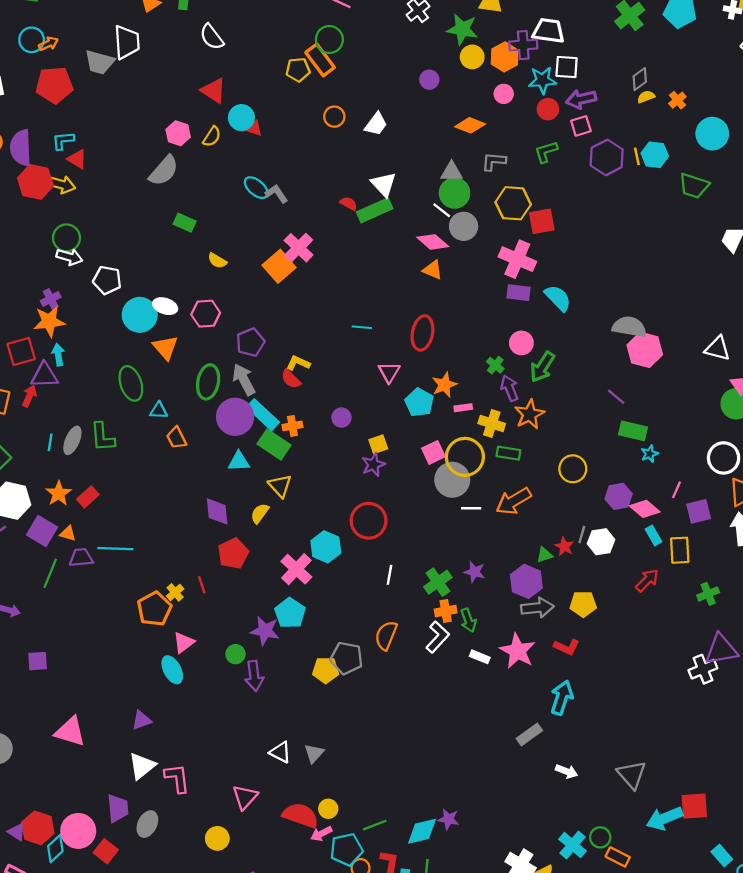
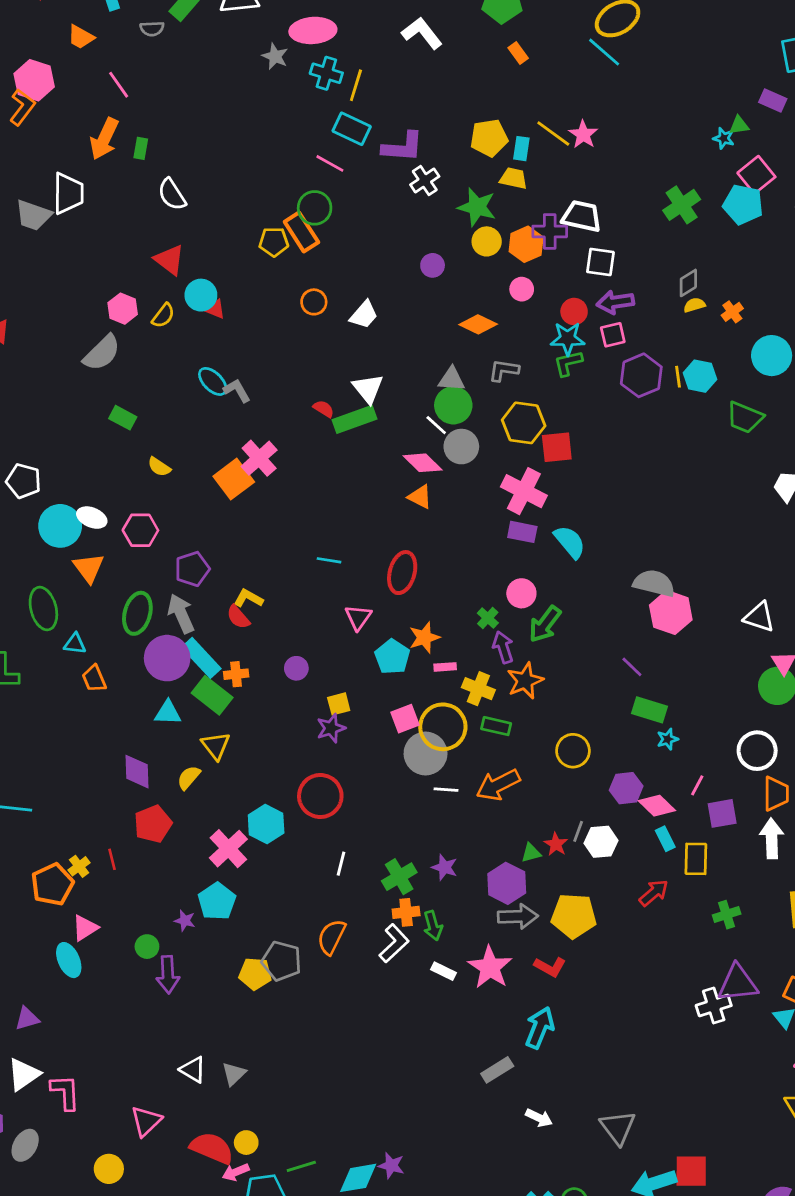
cyan star: (542, 80) -> (568, 339), moved
yellow pentagon: (583, 604) -> (574, 916), size x1.4
purple star: (265, 631) -> (185, 921), size x0.6

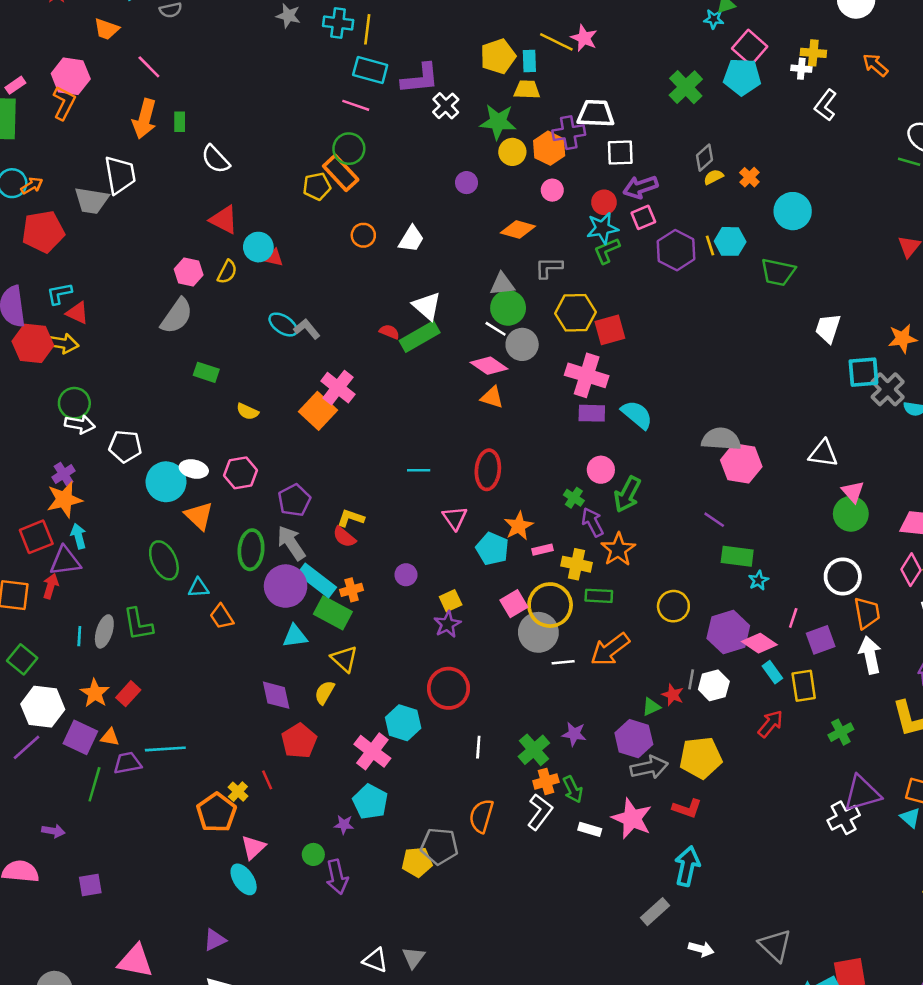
purple hexagon: (626, 788) -> (728, 632), size x1.4

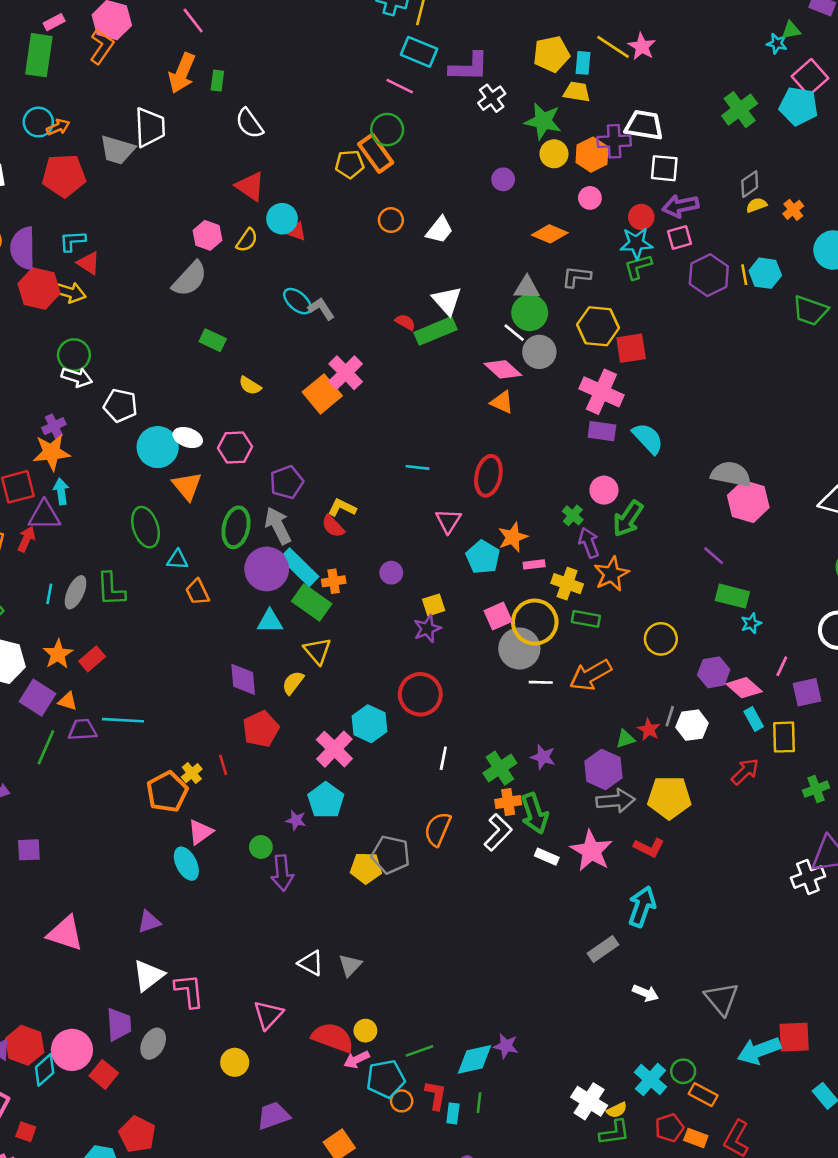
purple hexagon: (728, 632) -> (714, 672), size x0.7
green arrow: (573, 789) -> (534, 813), size x1.4

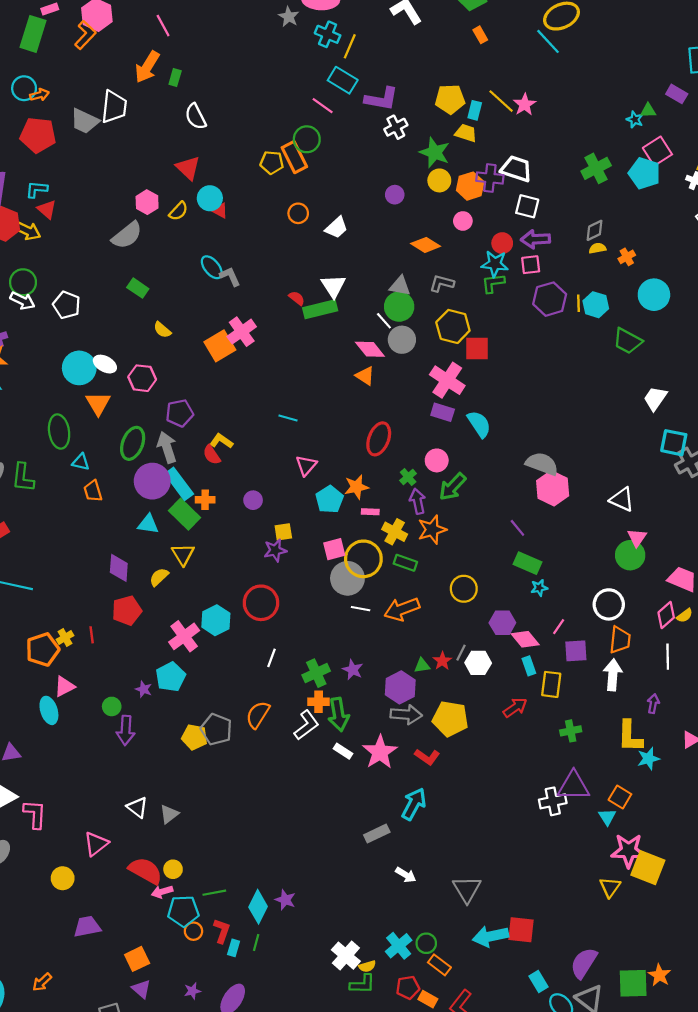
white pentagon: (120, 406) -> (67, 305), moved
red ellipse: (488, 476) -> (379, 439), moved
cyan diamond: (475, 1059) -> (258, 907), turned -60

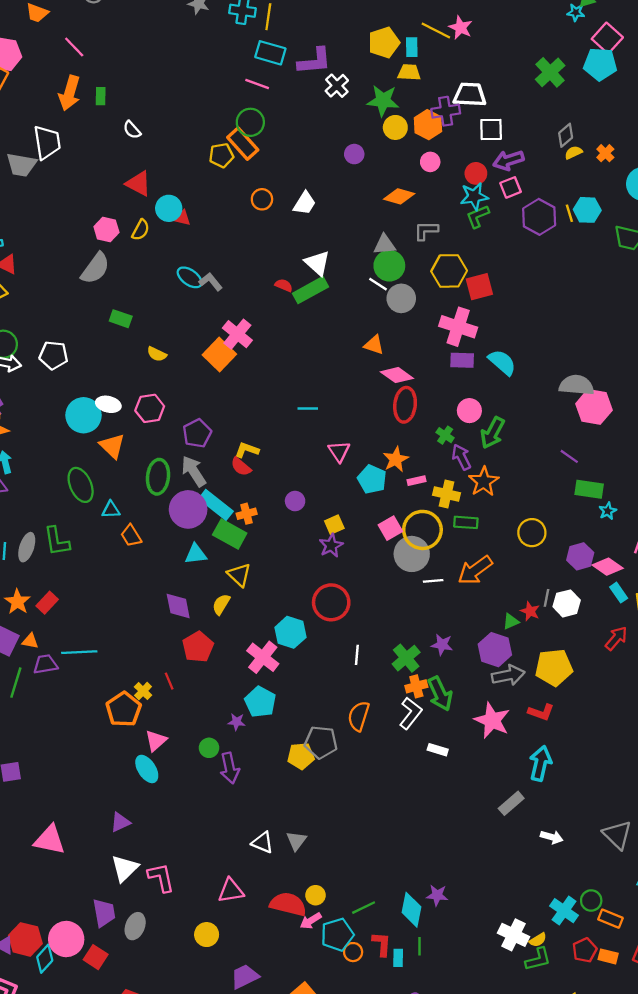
white semicircle: (196, 117) -> (132, 130), size x0.7
pink diamond: (370, 349) -> (397, 375), moved
white rectangle: (343, 751) -> (438, 750), moved
pink triangle: (96, 844) -> (231, 891), turned 44

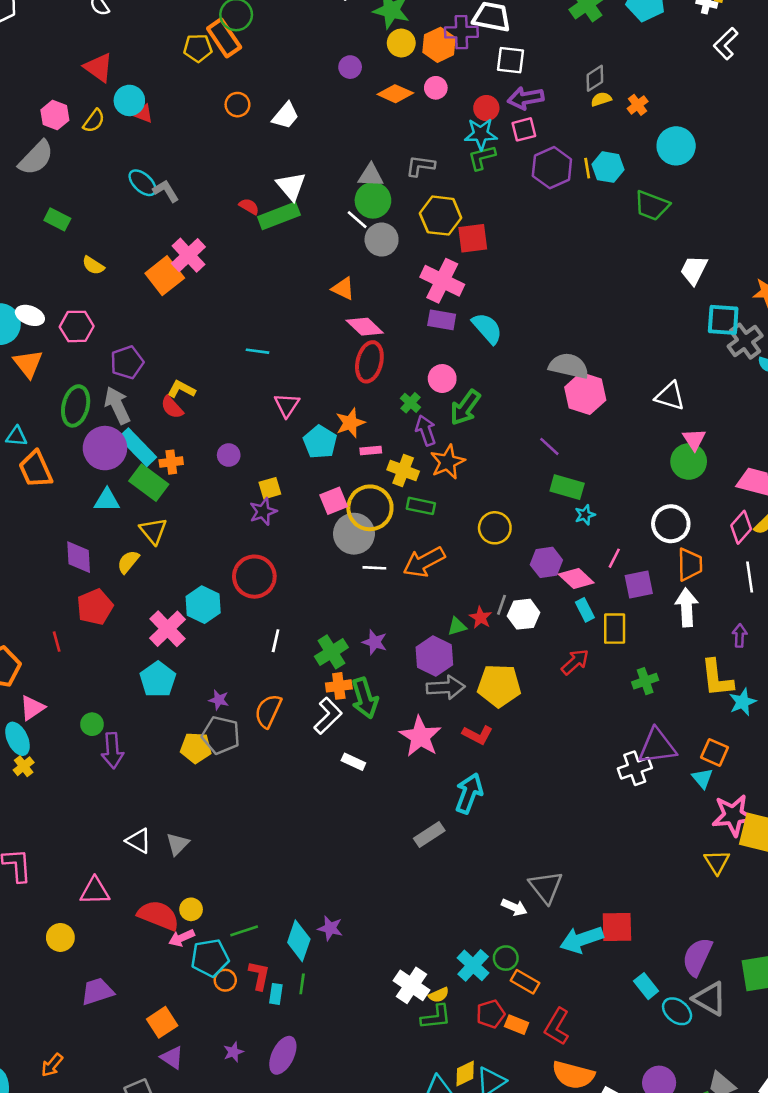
orange diamond: (399, 196) -> (395, 94), moved
orange trapezoid: (131, 536) -> (36, 469), size x1.4
yellow cross: (143, 691) -> (24, 766), moved
purple star: (237, 722) -> (219, 700), moved
white arrow: (552, 837) -> (514, 907), moved

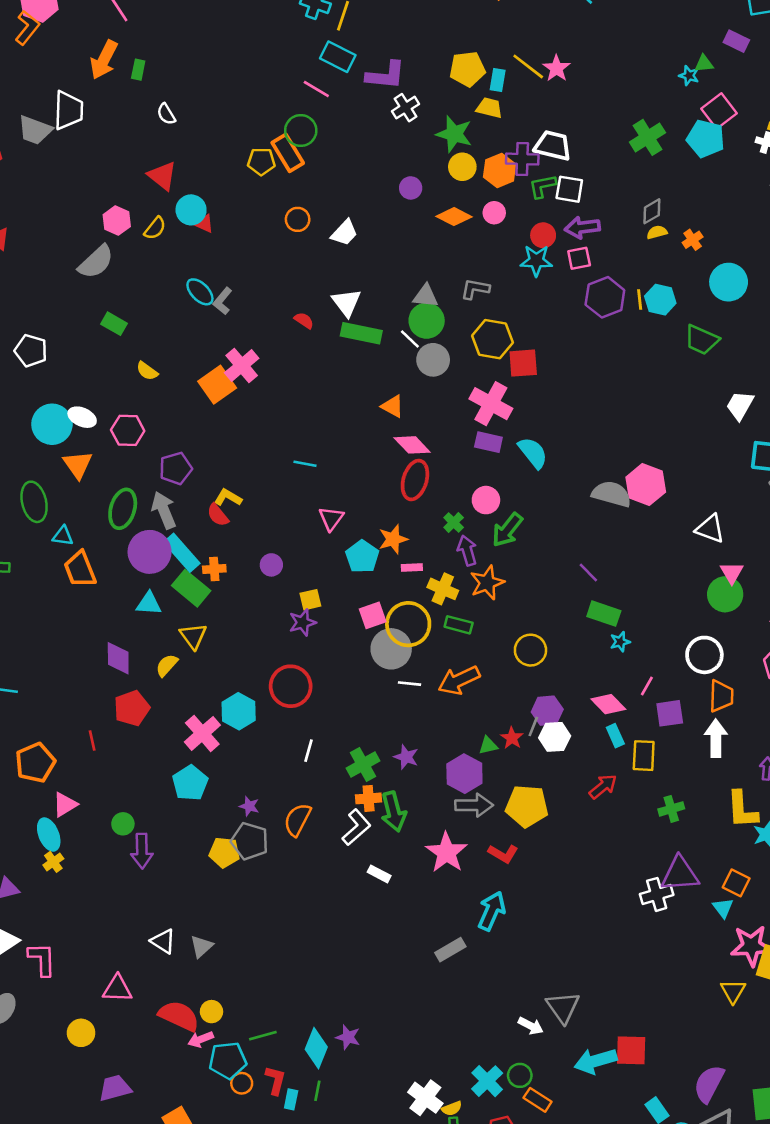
green L-shape: (482, 158) -> (542, 186), moved
gray L-shape: (166, 191) -> (223, 301), turned -112
green rectangle: (279, 216) -> (361, 333), moved, turned 30
pink hexagon: (585, 394) -> (646, 485), moved
purple hexagon: (546, 562) -> (547, 711), moved

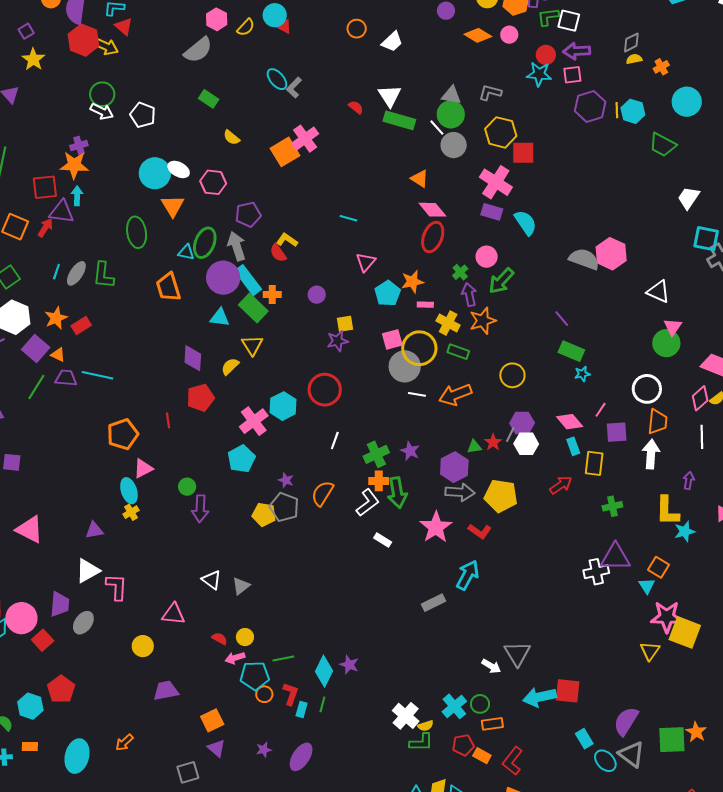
cyan triangle: (63, 536) -> (186, 252), moved
red semicircle: (179, 1016) -> (220, 639), size x0.5
orange rectangle: (538, 1100) -> (492, 724), turned -45

